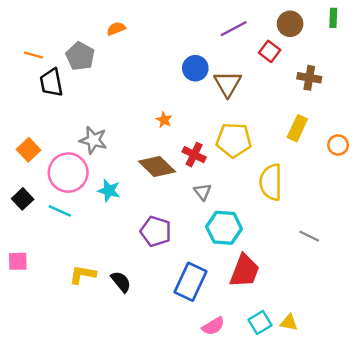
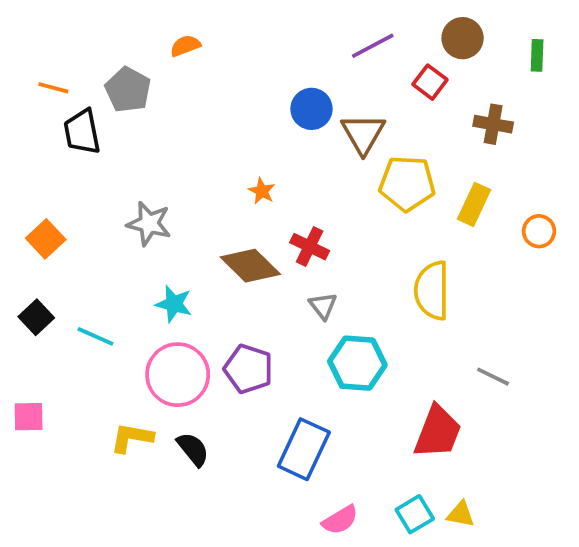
green rectangle: (333, 18) -> (537, 55), moved
yellow pentagon: (234, 140) -> (407, 183), moved
pink circle: (68, 173) -> (178, 375), moved
red trapezoid: (244, 271) -> (438, 432), moved

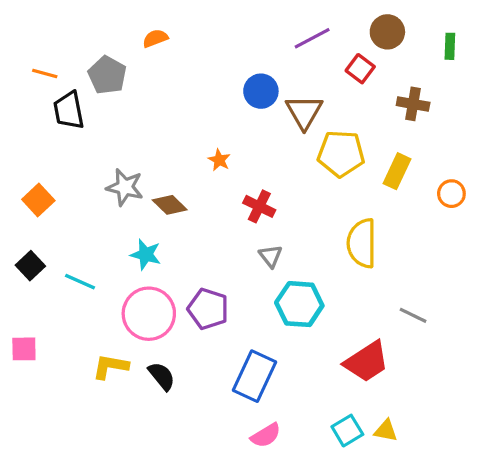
brown diamond: (250, 266) -> (170, 205), moved, size x0.7
red trapezoid: (438, 432) -> (367, 362), turned 36
pink semicircle: (340, 520) -> (266, 435), moved

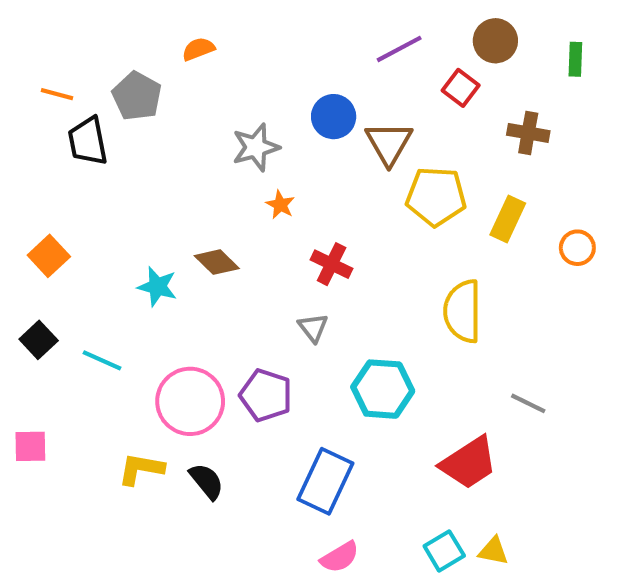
gray star: (125, 187) -> (256, 147), moved, turned -30
cyan star: (146, 254) -> (157, 287), moved
gray triangle: (271, 256) -> (313, 328), moved

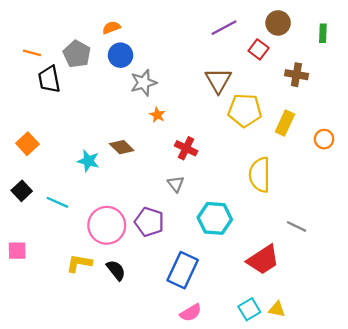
blue circle: (334, 117) -> (121, 55), moved

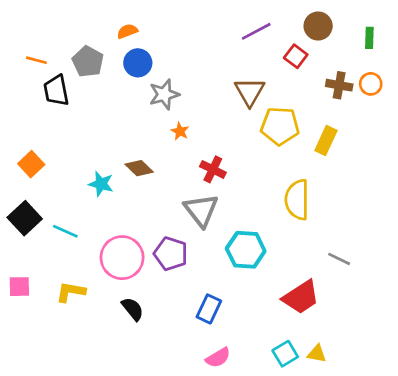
orange circle: (324, 139) -> (371, 84), moved
gray triangle: (176, 184) -> (201, 210), size x1.8
black square: (22, 191) -> (25, 218), size x1.4
yellow L-shape: (79, 263) -> (71, 292), moved
blue rectangle: (183, 270) -> (209, 309), size x0.7

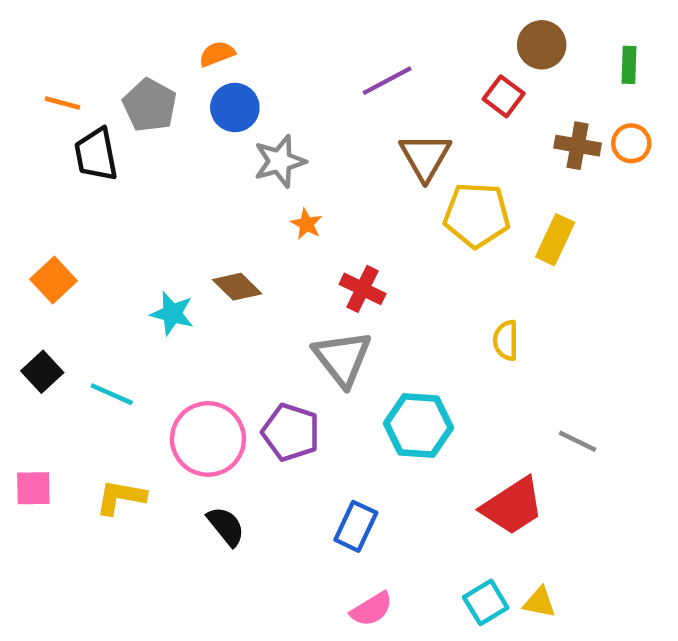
purple line: (256, 31) -> (387, 81), moved
yellow semicircle: (297, 200) -> (506, 340), size x0.6
black square: (25, 218) -> (42, 372), size x0.7

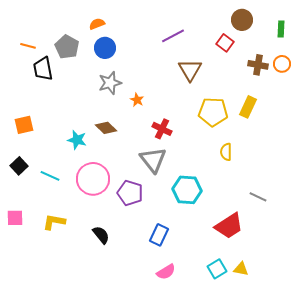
gray star: (280, 161) -> (110, 83), moved
yellow pentagon: (477, 215) -> (213, 112), moved
orange square: (53, 280) -> (24, 125), turned 30
pink circle: (208, 439) -> (93, 179), moved

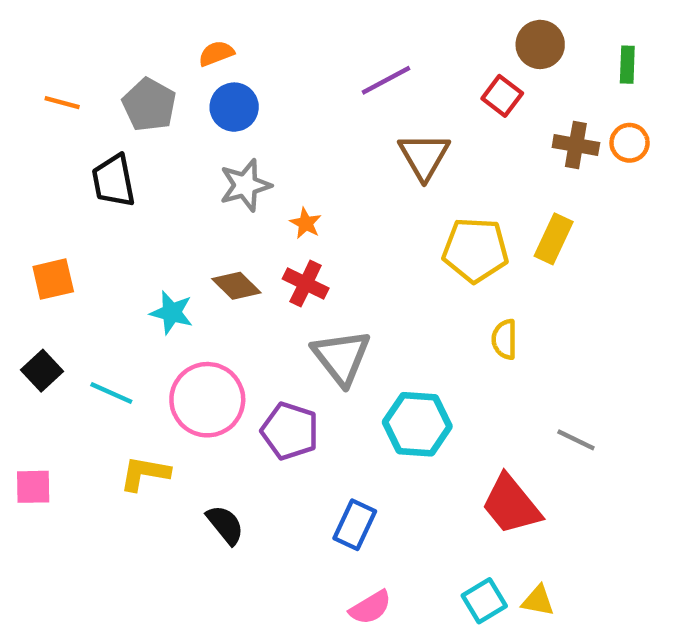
black trapezoid: (43, 69) -> (113, 181), moved
red cross: (162, 129) -> (306, 284), moved
yellow L-shape: (54, 222) -> (145, 473), moved
red trapezoid: (229, 226) -> (511, 505), turned 84

